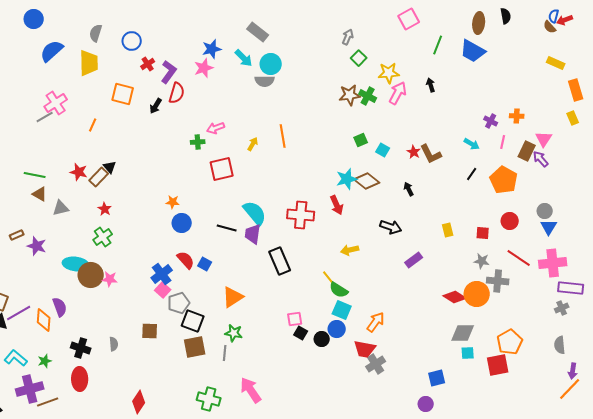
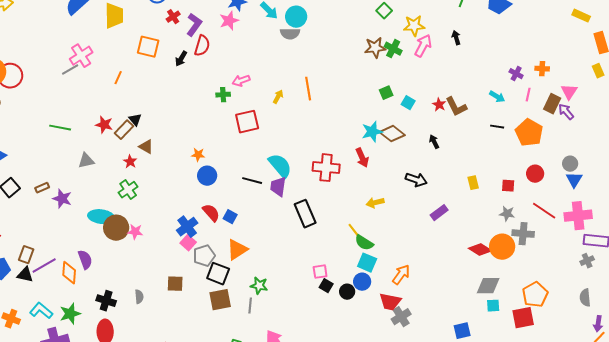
black line: (472, 174) -> (497, 127), turned 64
brown triangle: (40, 194) -> (146, 147), moved
orange triangle: (233, 297) -> (237, 250), moved
green star: (45, 361) -> (70, 314), size x1.5

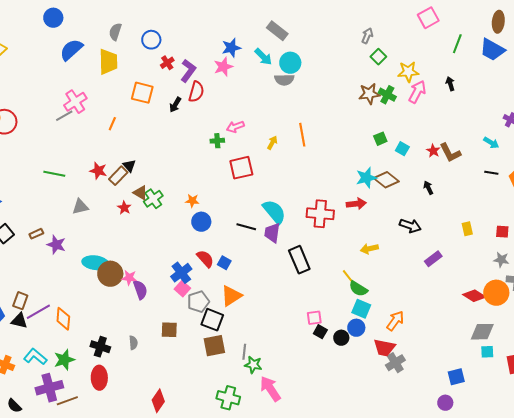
red arrow: (362, 158) -> (356, 204), turned -72
green cross: (128, 190) -> (153, 199), moved
purple semicircle: (85, 260) -> (140, 290), moved
green star: (259, 286) -> (253, 365), moved

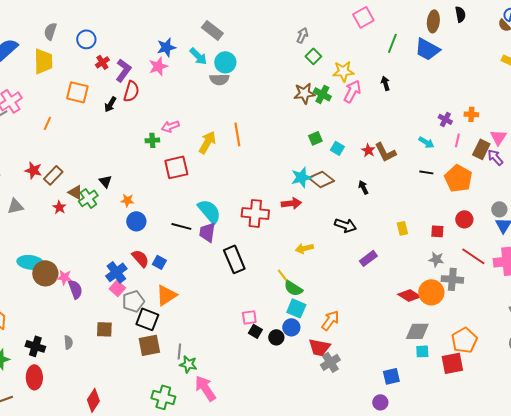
yellow arrow: (272, 143) -> (207, 142), size x1.6
black triangle: (129, 166) -> (105, 181), moved

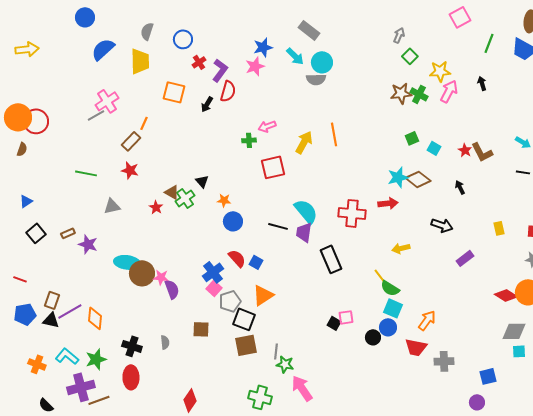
brown rectangle: (53, 175) -> (131, 141), moved
black square: (255, 331) -> (334, 323), moved
gray cross: (330, 362) -> (444, 361), moved, turned 30

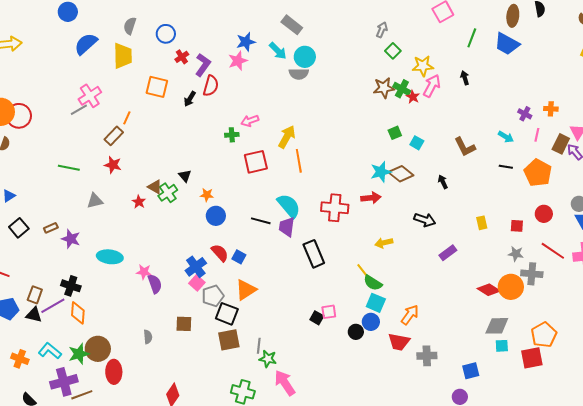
orange line: (334, 134) -> (299, 161), moved
red star: (465, 150) -> (413, 97), moved
brown circle: (142, 273) -> (98, 349), moved
black cross: (132, 346) -> (71, 286), moved

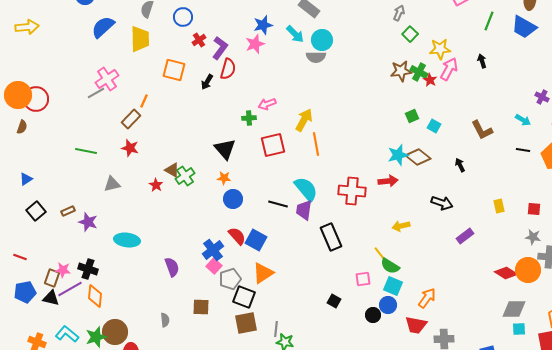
black triangle: (185, 176) -> (225, 149), moved, size x1.6
blue square: (239, 257) -> (256, 240), size x1.5
pink star: (144, 272) -> (63, 270), moved
pink square: (329, 312) -> (363, 279), moved

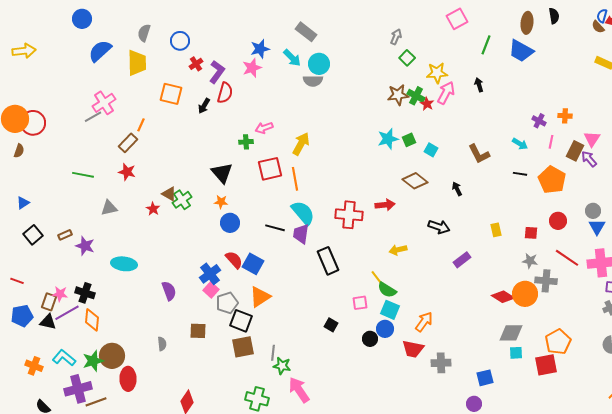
orange line: (316, 144) -> (295, 179), moved
cyan star: (398, 155) -> (388, 139), moved

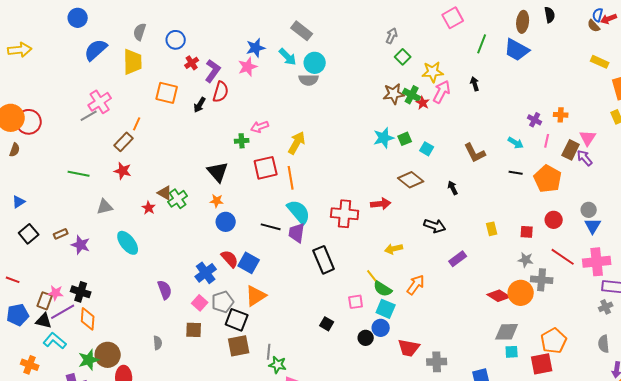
cyan ellipse: (124, 264) -> (128, 243), moved, turned 45
pink square: (211, 290) -> (200, 303), moved
orange arrow: (424, 322) -> (416, 285), moved
cyan L-shape: (64, 358) -> (55, 341), moved

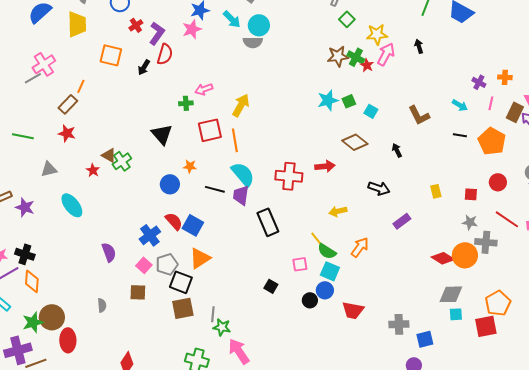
orange star: (217, 201) -> (190, 166), moved
gray cross: (437, 362) -> (399, 324), moved

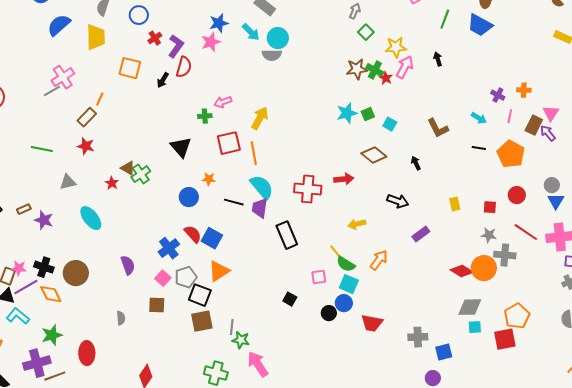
orange diamond: (32, 281) -> (51, 294), turned -30
brown circle: (52, 317) -> (76, 273), moved

